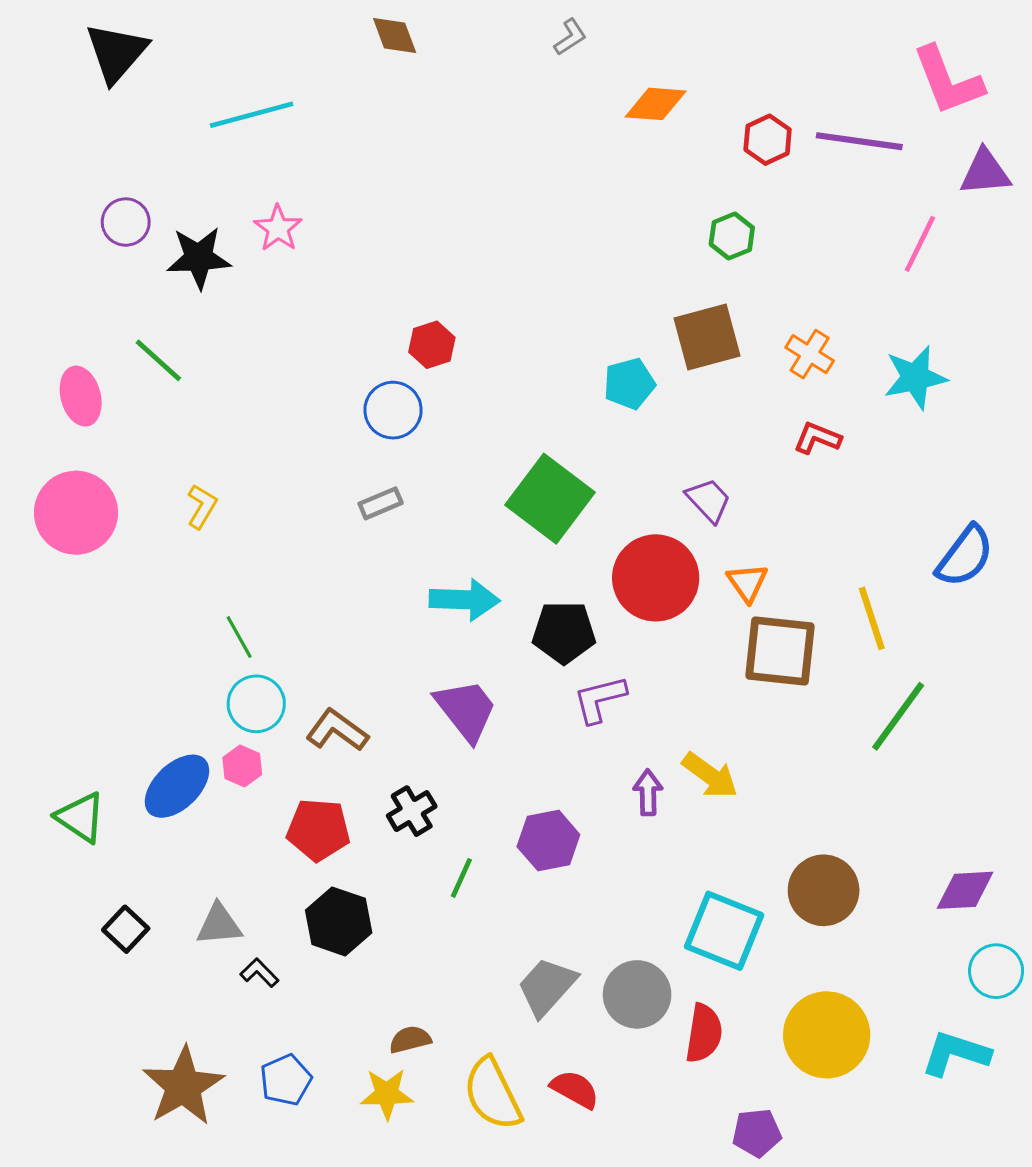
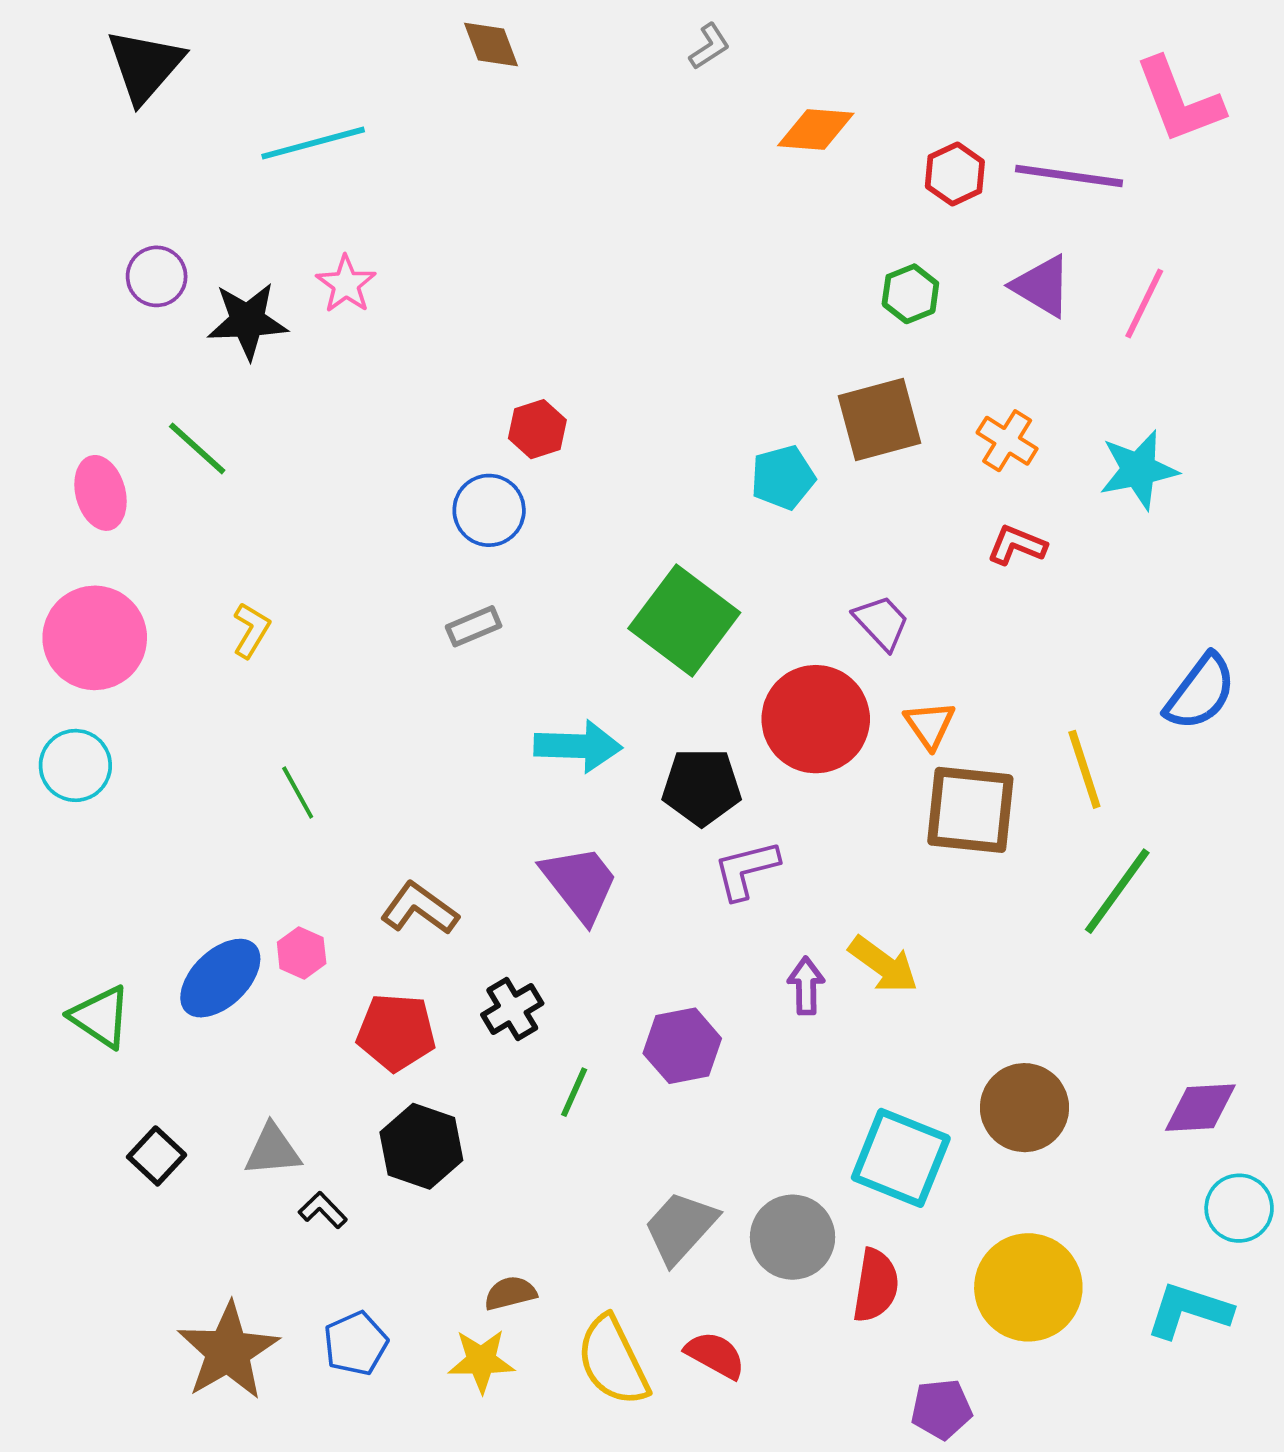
purple triangle: (985, 172) -> (1042, 286), moved, turned 36
cyan circle: (256, 704) -> (75, 765), moved

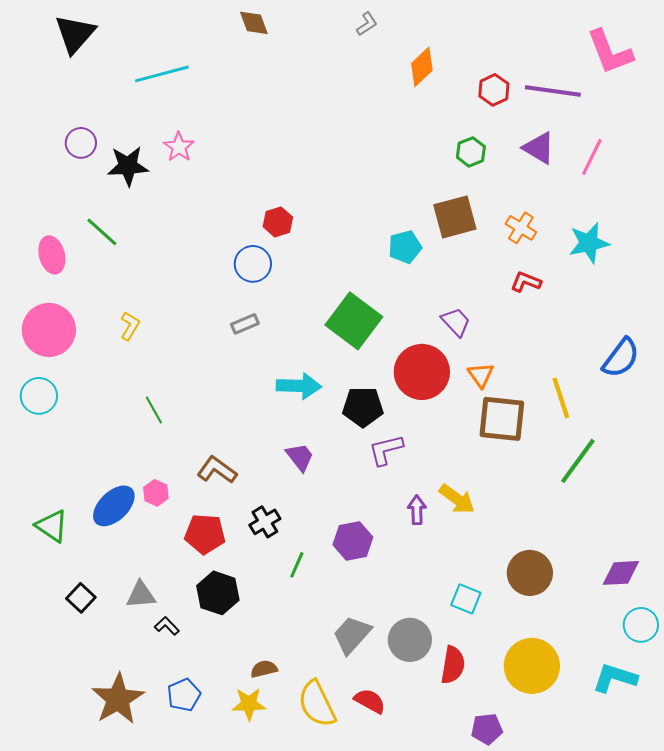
orange diamond: (816, 130) -> (422, 67), turned -48
purple trapezoid: (580, 883) -> (300, 457), size x0.7
cyan square: (901, 1158) -> (466, 599), size x0.6

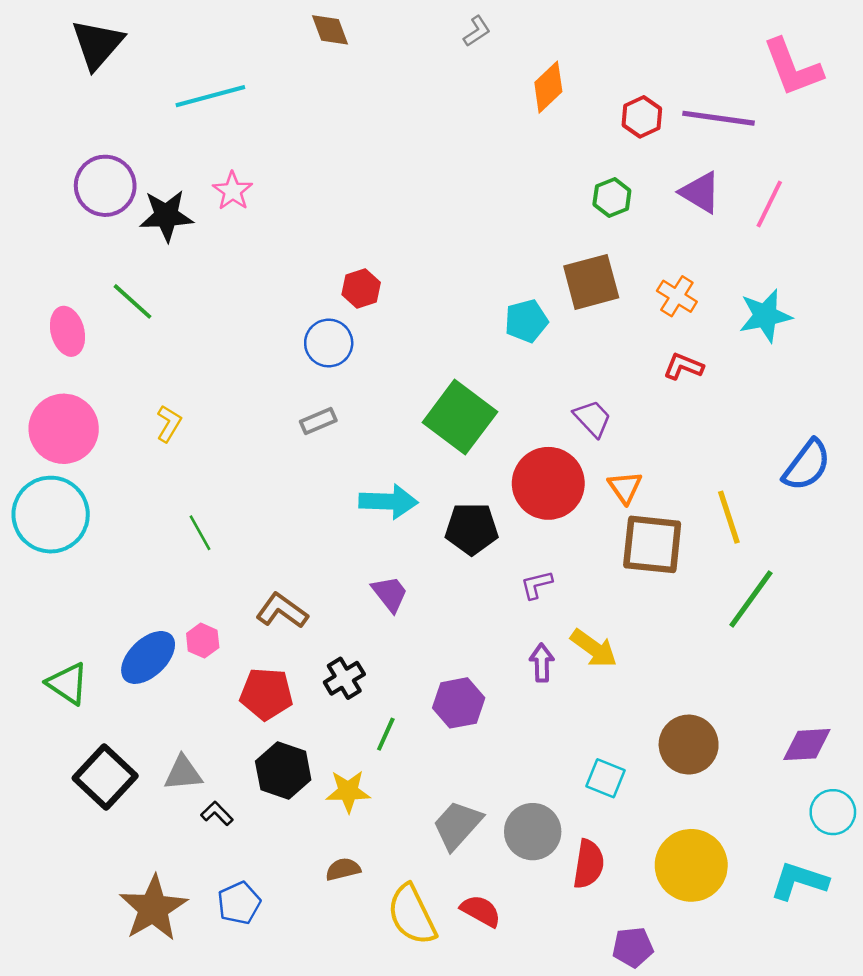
purple circle: (81, 143) -> (105, 186), size x1.5
cyan circle: (39, 396) -> (51, 515), size x1.6
purple L-shape: (386, 450) -> (537, 585), moved, size x0.7
black square: (81, 598) -> (105, 777), size x1.6
yellow star: (249, 704) -> (348, 791), moved

